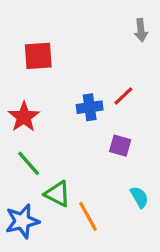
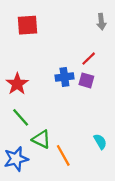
red square: (38, 56) -> (28, 25), moved
red line: (123, 96) -> (89, 59), moved
purple square: (120, 146) -> (86, 80), moved

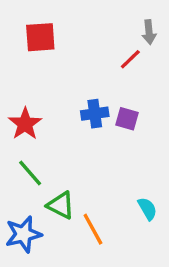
red line: (89, 59) -> (130, 59), moved

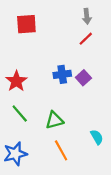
gray arrow: (149, 32) -> (87, 16), moved
purple square: (127, 119) -> (83, 78), turned 32
green triangle: (61, 205) -> (54, 120), moved, turned -42

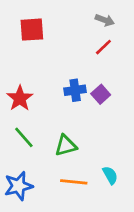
gray arrow: (87, 16) -> (105, 20), turned -64
cyan semicircle: (97, 137) -> (110, 175), moved
orange line: (61, 150) -> (74, 182), turned -55

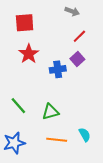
gray arrow: (105, 20) -> (72, 11), moved
purple square: (101, 94) -> (77, 59), moved
red star: (20, 98) -> (29, 54), moved

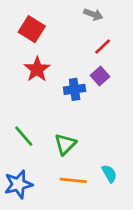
red square: (25, 23) -> (32, 29), turned 36
green triangle: (50, 112) -> (65, 144), turned -30

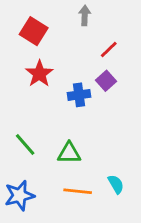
gray arrow: (93, 14) -> (85, 16), moved, turned -108
green triangle: (65, 144) -> (69, 153), turned 45

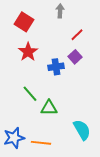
green line: (25, 145) -> (30, 94), moved
cyan semicircle: (116, 184) -> (82, 130), size x1.5
orange line: (78, 191) -> (41, 143), moved

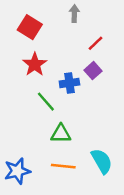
green line: (30, 94) -> (46, 102), moved
orange line: (41, 143) -> (63, 166), moved

